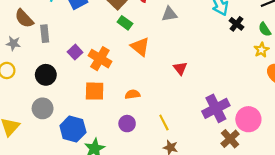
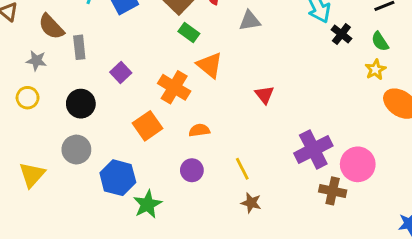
orange cross: (100, 59) -> (174, 87), moved
orange square: (95, 91) -> (147, 126), turned -36
brown cross: (230, 139) -> (333, 191), turned -36

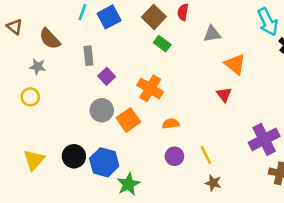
gray rectangle: (79, 47) -> (88, 56), moved
orange triangle: (210, 65) -> (235, 64), moved
black circle: (81, 104) -> (74, 156), moved
gray circle: (76, 150) -> (102, 110), moved
purple circle: (192, 170) -> (174, 156), moved

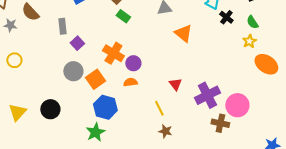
gray star: (38, 67) -> (10, 25), moved
red triangle: (224, 94) -> (175, 84), moved
purple circle: (174, 156) -> (133, 63), moved
blue hexagon: (104, 162) -> (105, 107), moved

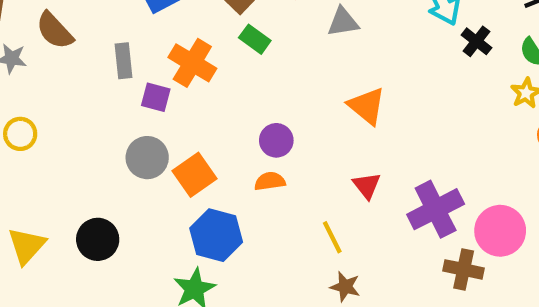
orange triangle: (183, 33) -> (367, 106), moved
purple square: (77, 43) -> (156, 97), turned -32
orange cross: (113, 53) -> (192, 63), moved

